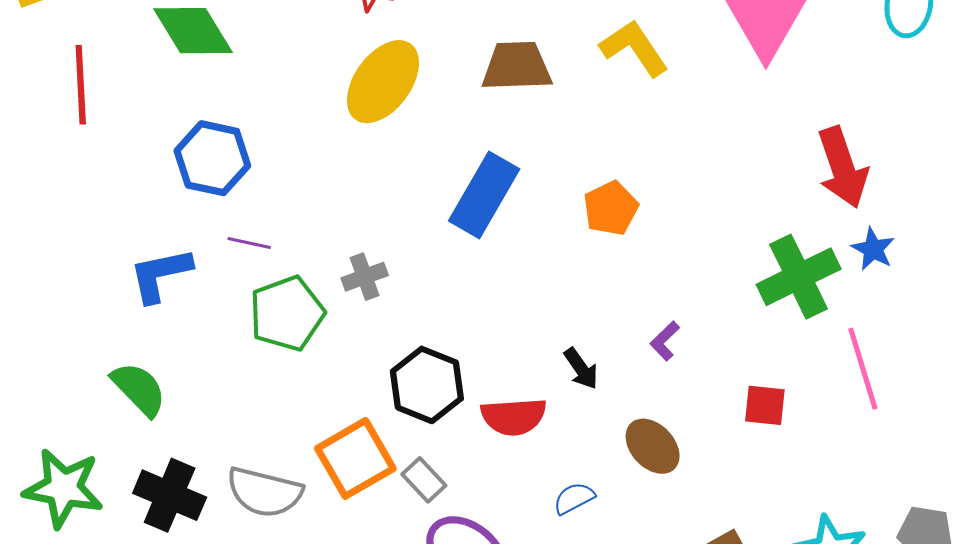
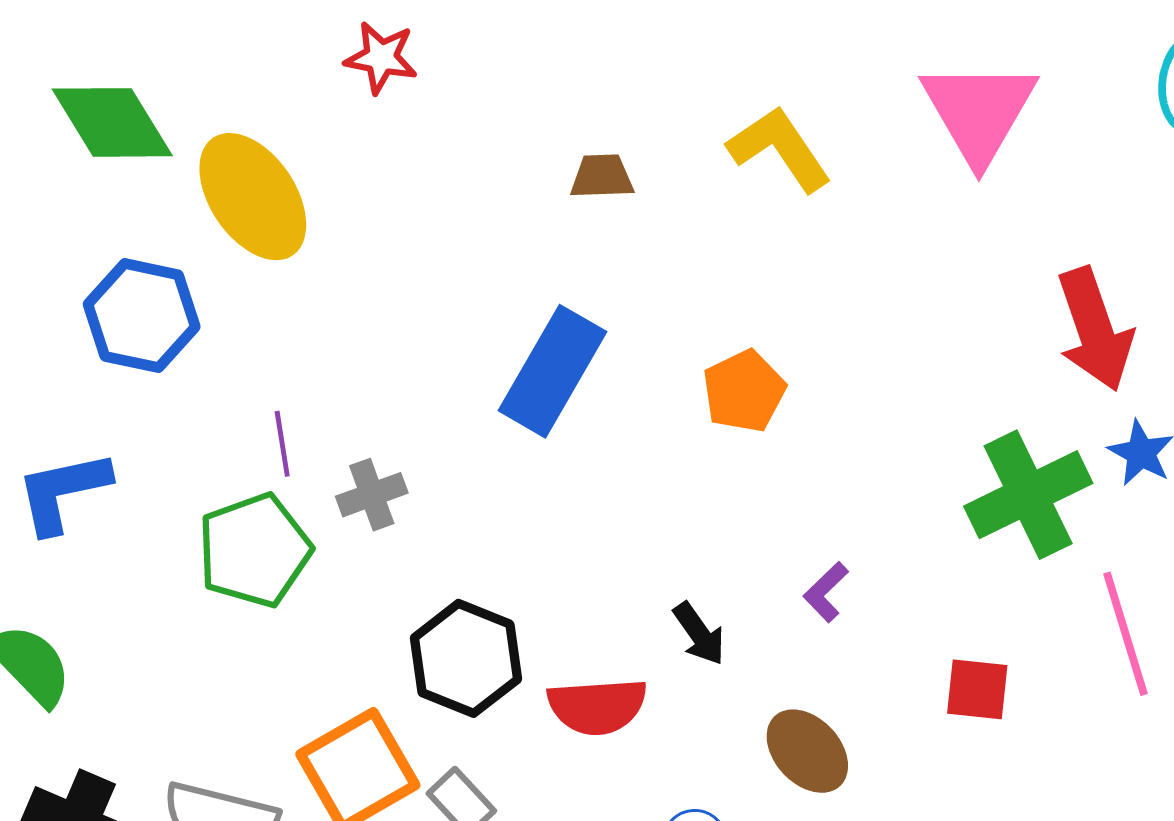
brown trapezoid: (517, 66) -> (602, 177), size x0.6
yellow ellipse: (383, 82) -> (253, 197), moved, turned -70
purple line: (249, 243) -> (282, 444), moved, turned 69

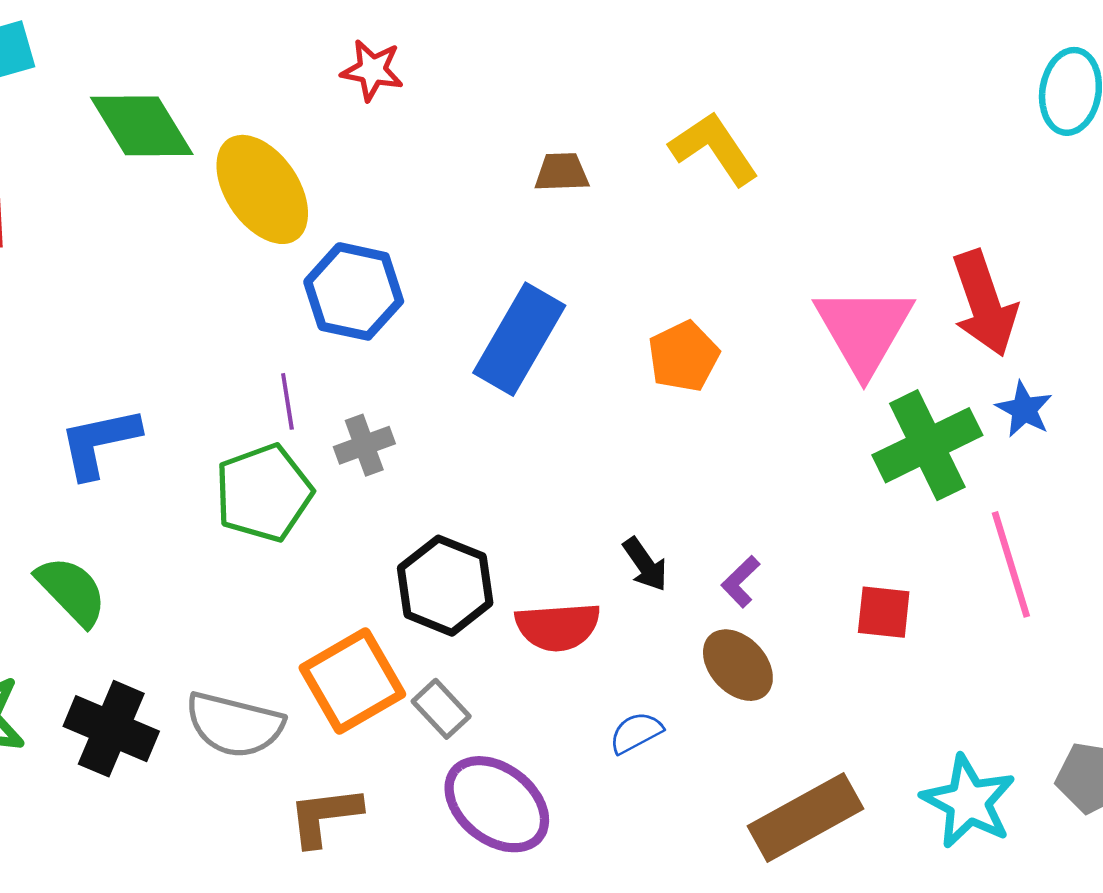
pink triangle: (979, 112) -> (864, 330), moved
blue hexagon: (142, 316) -> (354, 291), moved
purple L-shape: (826, 592) -> (741, 582), moved

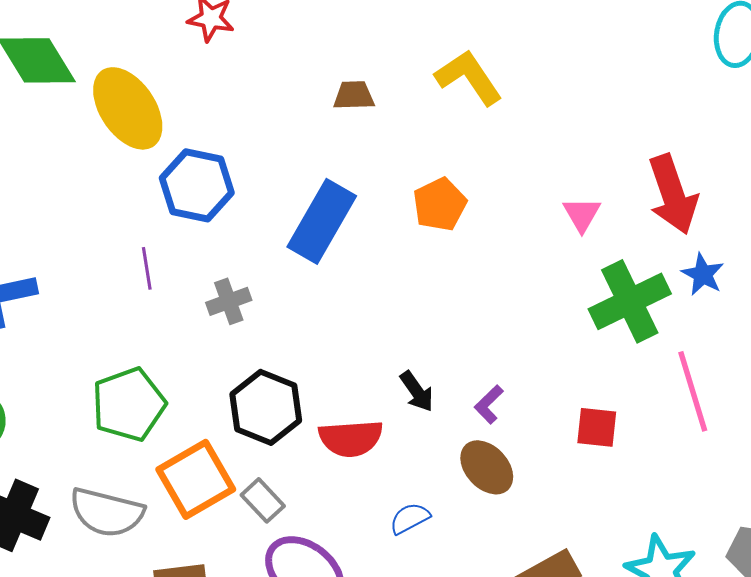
pink triangle: (864, 330) -> (582, 214), size x0.5
orange pentagon: (684, 356) -> (440, 204), moved
gray cross: (364, 445) -> (229, 301), moved
green pentagon: (264, 493) -> (129, 404), moved

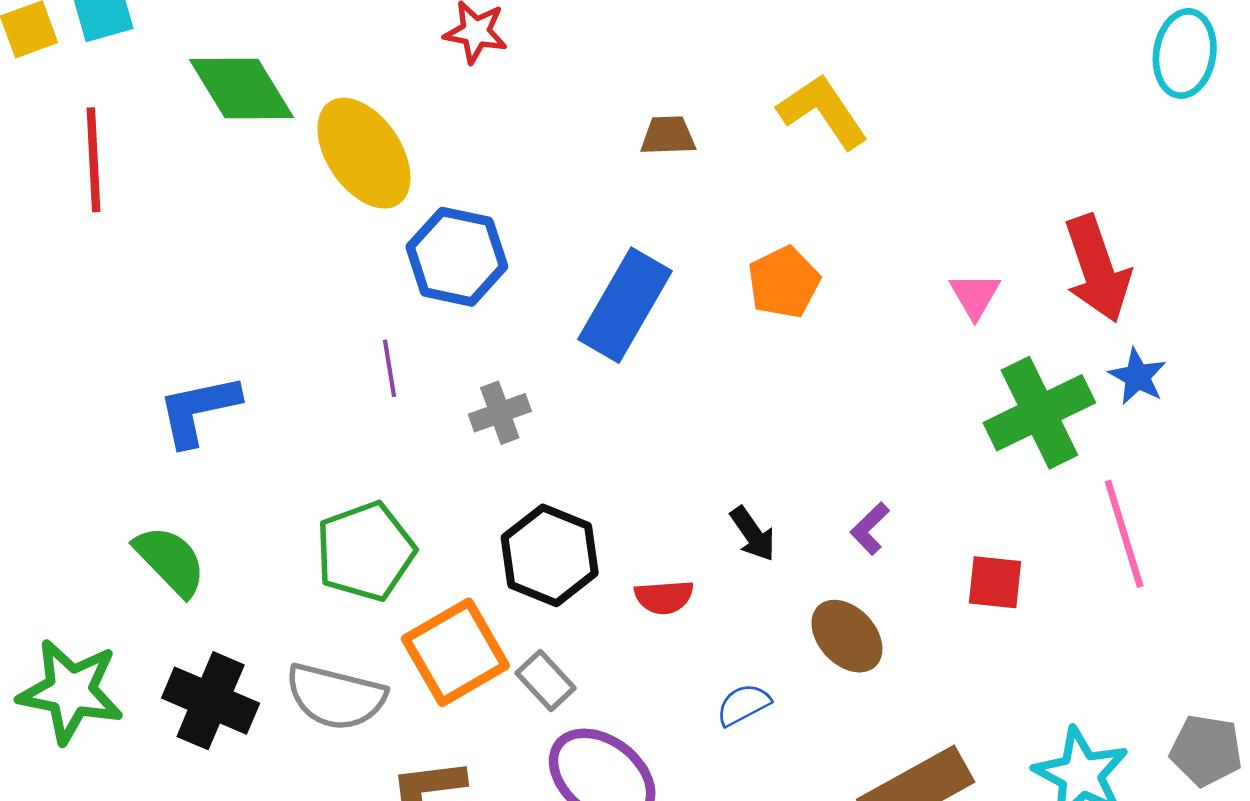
purple L-shape: (489, 404) -> (870, 528), moved
red semicircle: (351, 438) -> (664, 597), size x0.7

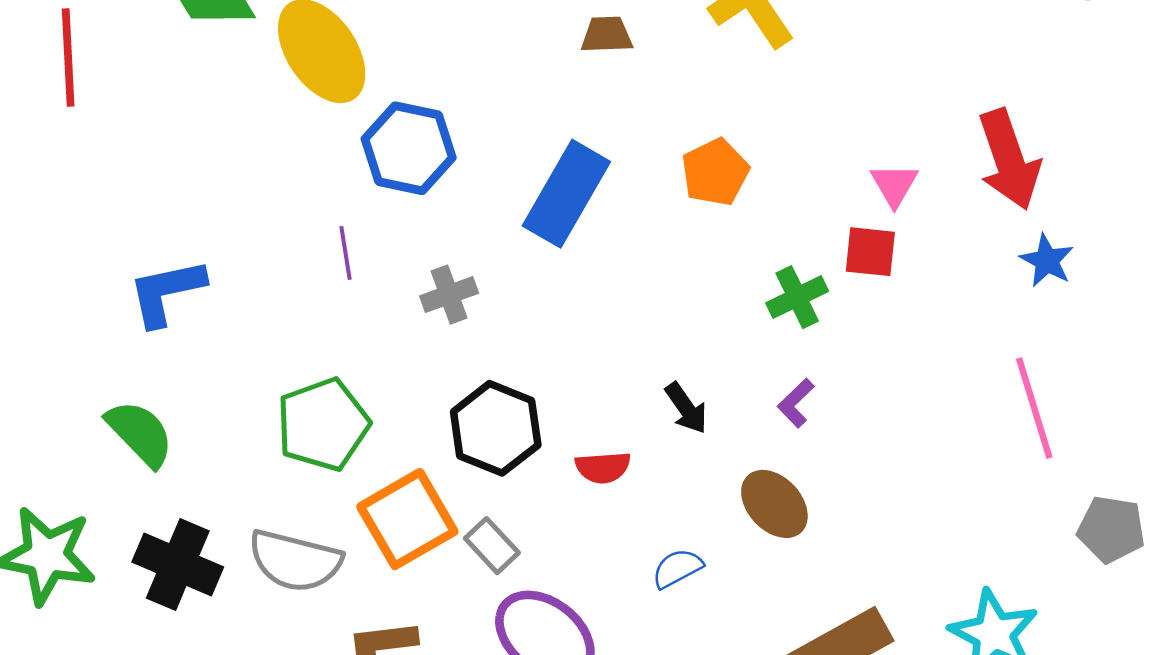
green cross: (1039, 413) -> (797, 297), moved, size x0.6
red square: (995, 582) -> (870, 252), moved
gray pentagon: (1206, 750) -> (1111, 529), moved

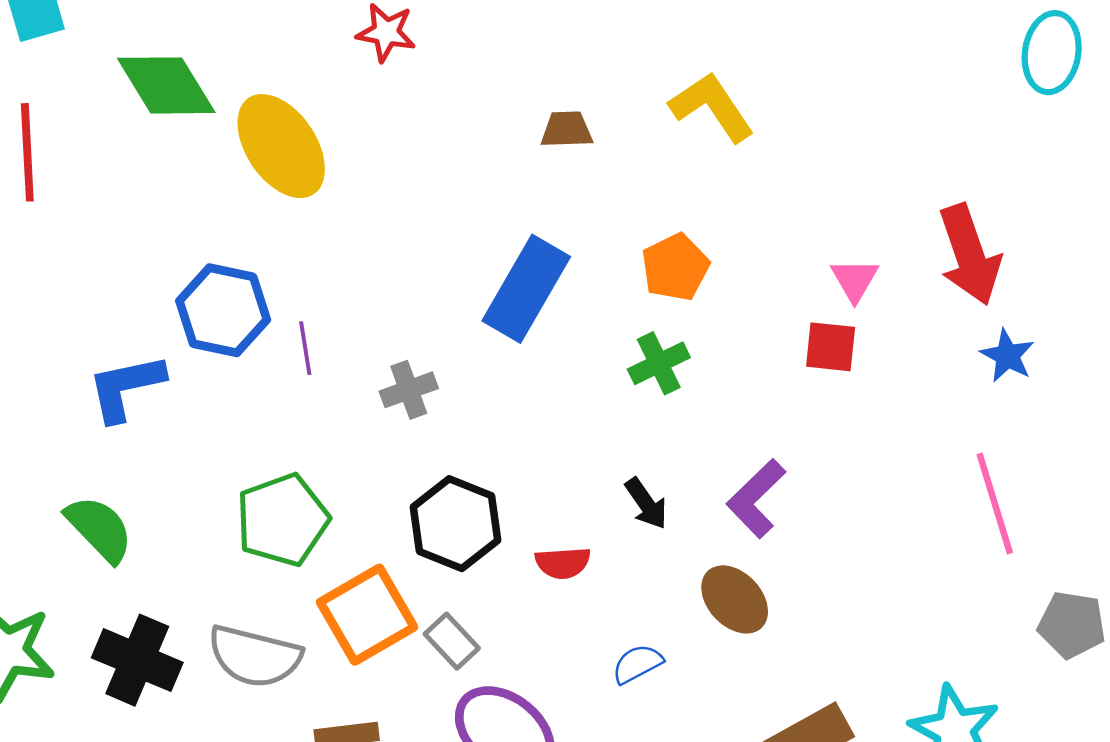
blue hexagon: (409, 148) -> (223, 310), moved
green cross: (797, 297) -> (659, 363), moved
purple L-shape: (796, 403) -> (756, 498), size x1.6

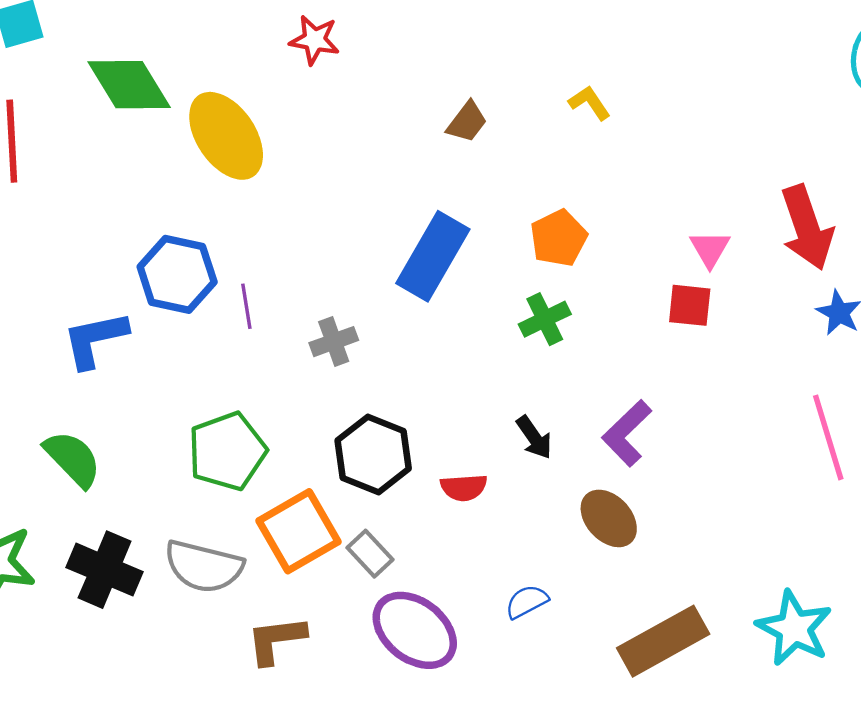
yellow L-shape: (712, 107) -> (590, 103), size x0.6
brown trapezoid: (567, 130) -> (467, 122), turned 129
blue semicircle: (637, 664) -> (527, 602), moved

